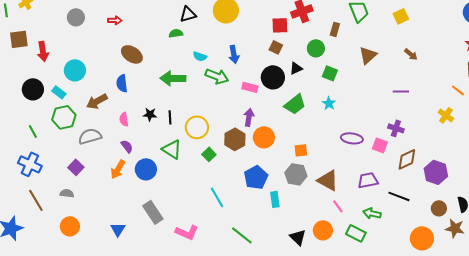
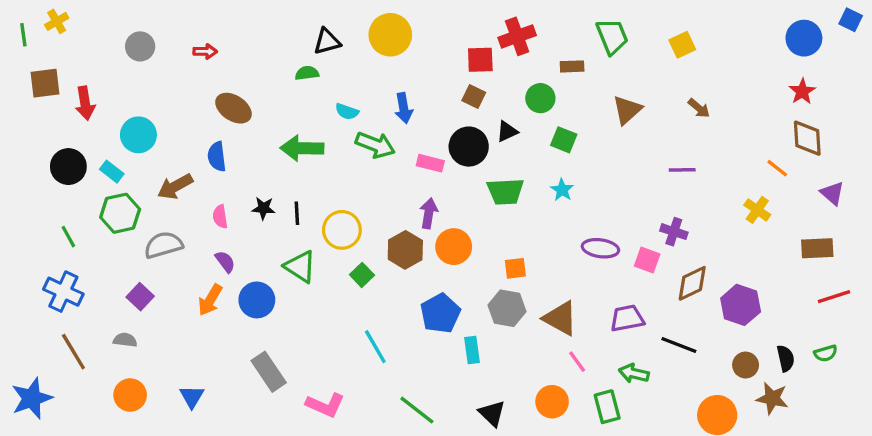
brown rectangle: (335, 29) -> (572, 66), turned 72
green trapezoid: (295, 104) -> (505, 192), turned 35
blue triangle: (118, 229) -> (192, 397), moved
green rectangle: (356, 233) -> (607, 407), turned 48
black triangle: (298, 237) -> (492, 413), moved

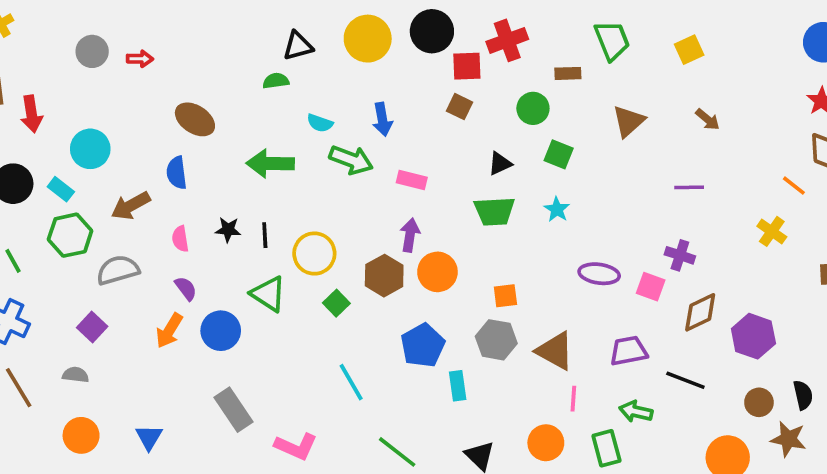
red arrow: (205, 51) -> (140, 59), moved
black triangle: (507, 132) -> (500, 163), moved
black circle: (469, 147) -> (432, 31), moved
pink line: (577, 362) -> (573, 399), turned 40

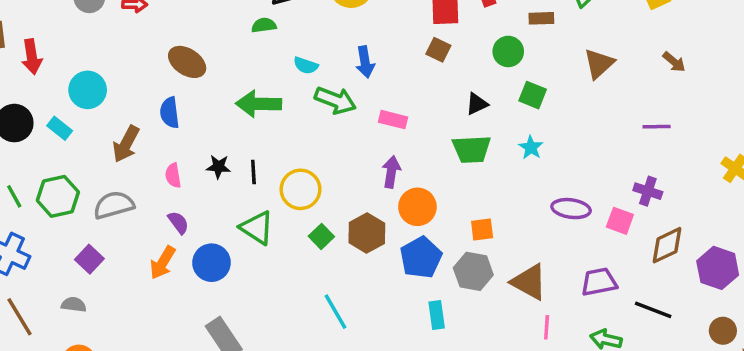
brown arrow: (131, 206) -> (126, 144), turned -33
green hexagon: (70, 235) -> (58, 196), moved
brown hexagon: (384, 276) -> (367, 233), moved
blue pentagon: (423, 345) -> (421, 257), moved

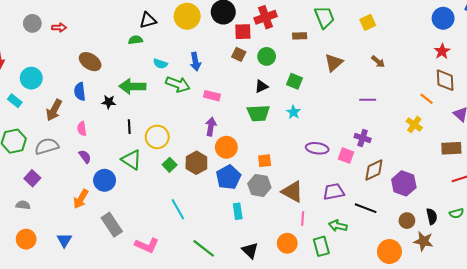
green circle: (508, 51) -> (267, 56), moved
black star: (218, 167) -> (109, 102), moved
orange arrow: (163, 263) -> (81, 199), moved

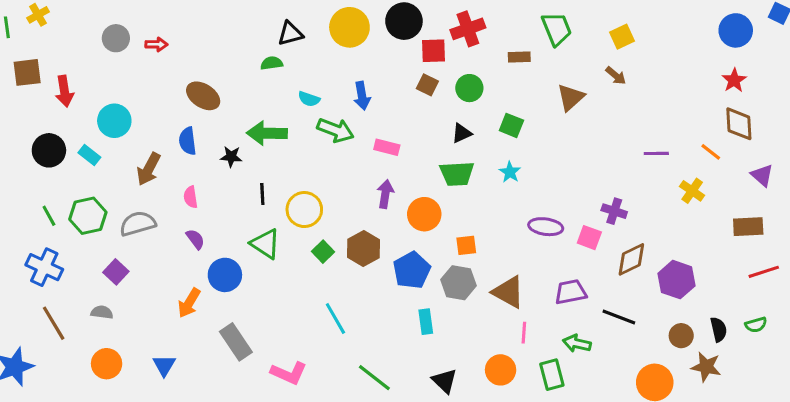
brown arrow: (378, 62) -> (616, 76), moved
purple line: (368, 100) -> (656, 153), moved
orange circle: (226, 147) -> (424, 214), moved

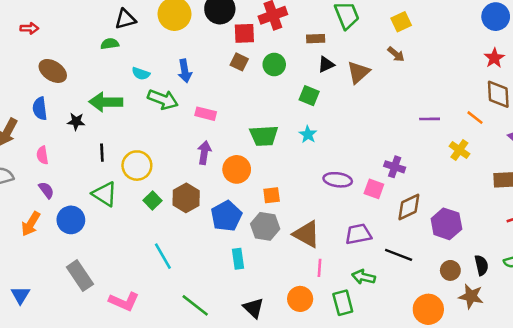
red arrow: (156, 44) -> (29, 28), moved
black triangle: (462, 133) -> (326, 64), moved
orange arrow: (189, 303) -> (31, 224), moved

